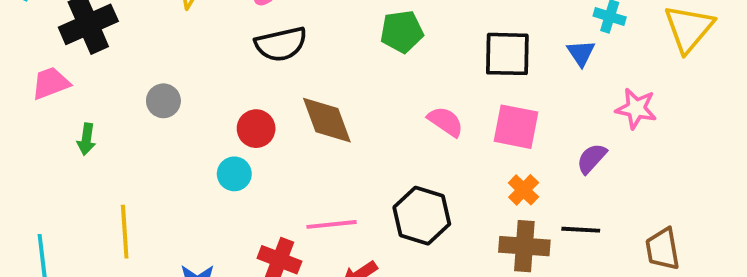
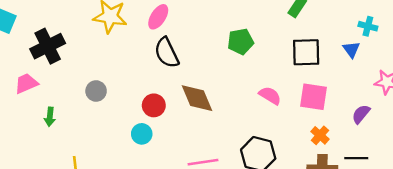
black semicircle: (281, 44) -> (167, 53), turned 80

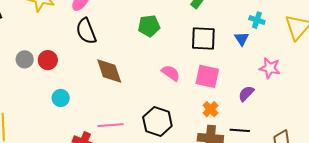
red circle: (154, 105) -> (48, 60), moved

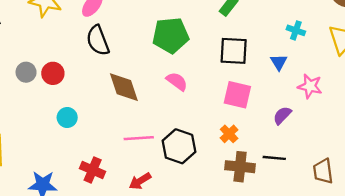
green pentagon: (149, 26) -> (171, 35), size x1.4
blue triangle: (242, 39) -> (279, 62), moved
pink semicircle: (171, 73) -> (177, 81), moved
orange cross: (211, 109) -> (229, 134), moved
pink line: (111, 125) -> (139, 138), moved

